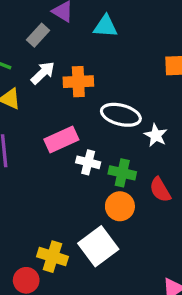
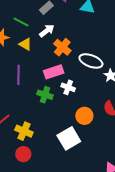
orange cross: (78, 82) -> (62, 47), moved, turned 36
green cross: (122, 173) -> (45, 95), moved
yellow cross: (53, 257) -> (24, 131), moved

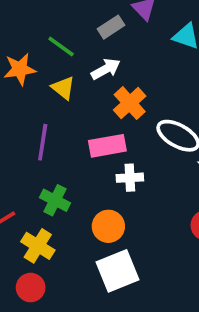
white cross: (68, 87) -> (130, 178), turned -32
green cross: (45, 95) -> (55, 200), moved
orange circle: (84, 116) -> (108, 226), moved

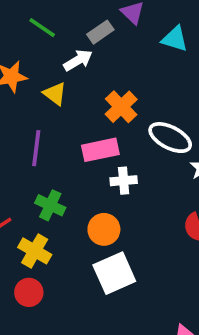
green line: (61, 46) -> (42, 28), moved
white arrow: (106, 69) -> (78, 60), moved

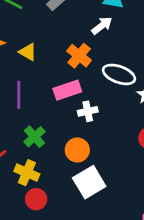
white arrow: (78, 60) -> (102, 26), moved
green cross: (50, 205) -> (35, 137), turned 30
red circle: (29, 292) -> (36, 199), moved

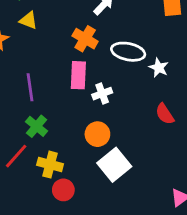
yellow triangle: (28, 52) -> (28, 20), moved
pink rectangle: (67, 90) -> (78, 75), turned -60
green cross: (35, 137) -> (37, 126), moved

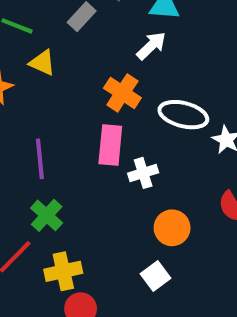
orange circle: (97, 134) -> (172, 228), moved
yellow cross: (50, 165) -> (63, 271), turned -30
white square: (114, 165) -> (156, 276), size x0.6

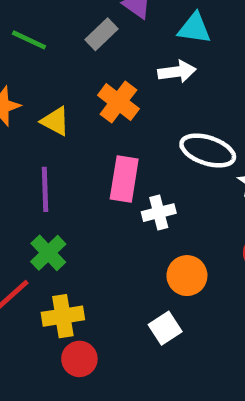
white arrow: (151, 46) -> (177, 72), turned 32
yellow triangle: (42, 63) -> (55, 121), moved
orange cross: (122, 93) -> (118, 102), moved

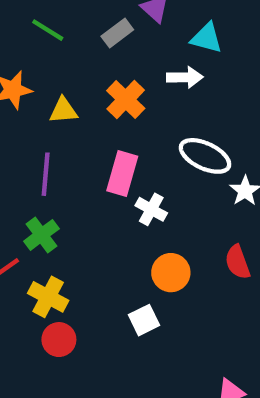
yellow triangle: (55, 121) -> (63, 110), turned -40
white cross: (159, 213) -> (151, 209), turned 36
yellow cross: (63, 316) -> (48, 297), turned 30

